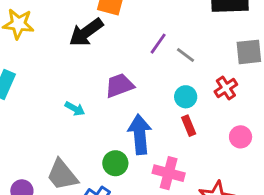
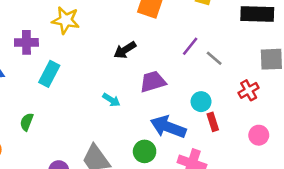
black arrow: (86, 32) -> (125, 50), moved, size x0.7
cyan circle: (186, 97) -> (201, 102), moved
blue arrow: (140, 134) -> (168, 127), turned -68

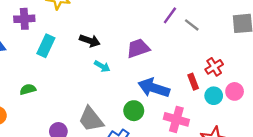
black arrow: (125, 50) -> (90, 41), moved, turned -126
red cross: (249, 90) -> (214, 67), moved
cyan circle: (201, 102) -> (214, 96), moved
green semicircle: (27, 122) -> (28, 89), turned 56

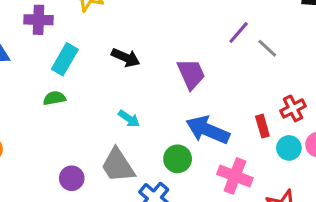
purple trapezoid: (138, 48) -> (191, 74), turned 80
cyan arrow: (102, 66) -> (129, 119), moved
green semicircle: (28, 89) -> (54, 98), moved

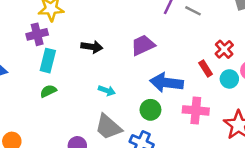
purple cross: (39, 20) -> (37, 34), moved
purple trapezoid: (191, 74) -> (143, 45), turned -75

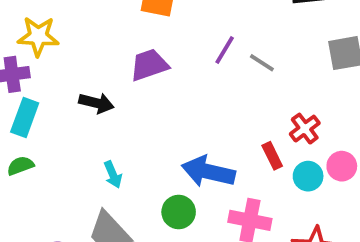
purple trapezoid: (143, 45) -> (149, 65), moved
cyan arrow: (107, 91) -> (113, 175), turned 42

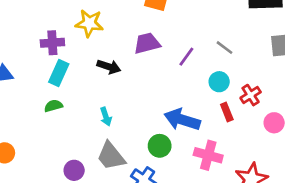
yellow star: (38, 36) -> (89, 23), moved
purple line: (225, 50) -> (186, 57), moved
cyan arrow: (113, 175) -> (106, 117), moved
cyan circle: (308, 176) -> (219, 82), moved

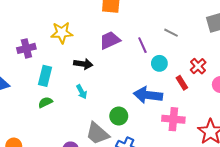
purple cross: (52, 43) -> (26, 48), moved
purple line: (186, 57) -> (142, 45), turned -49
cyan circle: (219, 82) -> (159, 63), moved
cyan arrow: (106, 117) -> (82, 92), moved
green circle: (160, 146) -> (119, 116), moved

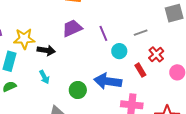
yellow star: (62, 33) -> (24, 39), moved
gray line: (171, 33) -> (141, 33), moved, turned -48
green circle: (119, 116) -> (78, 90), moved

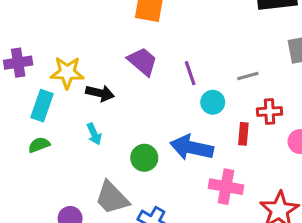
purple trapezoid: (72, 28) -> (142, 62), turned 60
red cross: (156, 54) -> (269, 111), turned 35
red rectangle: (140, 70) -> (243, 134), turned 32

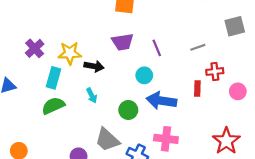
purple trapezoid: (142, 62) -> (123, 42), turned 135
purple cross: (18, 63) -> (35, 48), turned -30
cyan circle: (213, 102) -> (144, 75), moved
green semicircle: (39, 145) -> (53, 106), size x1.5
pink cross: (226, 187) -> (166, 139), moved

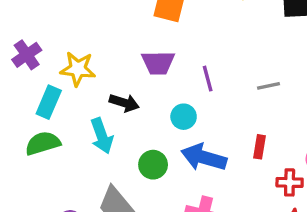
black arrow: (94, 66) -> (124, 103), moved
red cross: (215, 71) -> (290, 182), moved
cyan arrow: (92, 95) -> (102, 136), size x1.5

